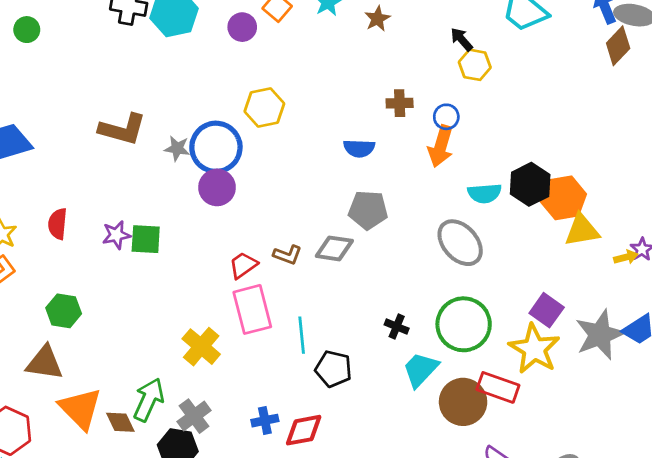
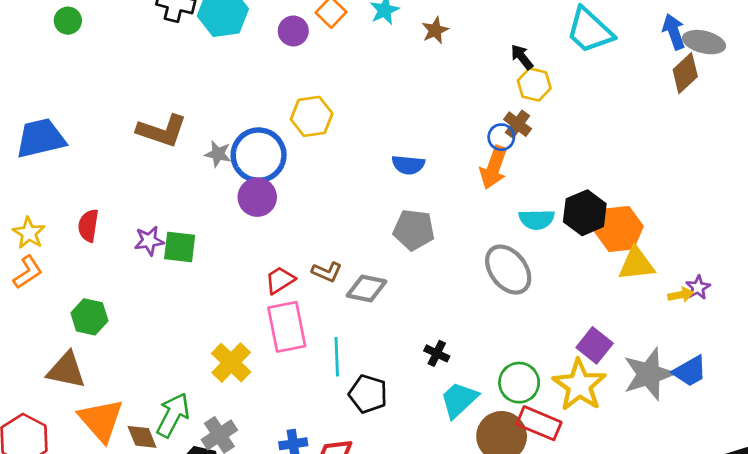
brown cross: (400, 103) -> (518, 124), moved, turned 35
gray diamond: (334, 248) -> (366, 288), moved
green circle: (464, 324) -> (519, 383), moved, size x0.7

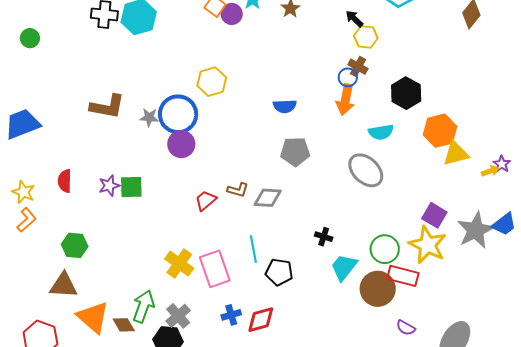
purple circle: (293, 31) -> (232, 14), moved
black hexagon: (585, 213) -> (406, 93), moved
pink rectangle: (287, 327) -> (215, 269), moved

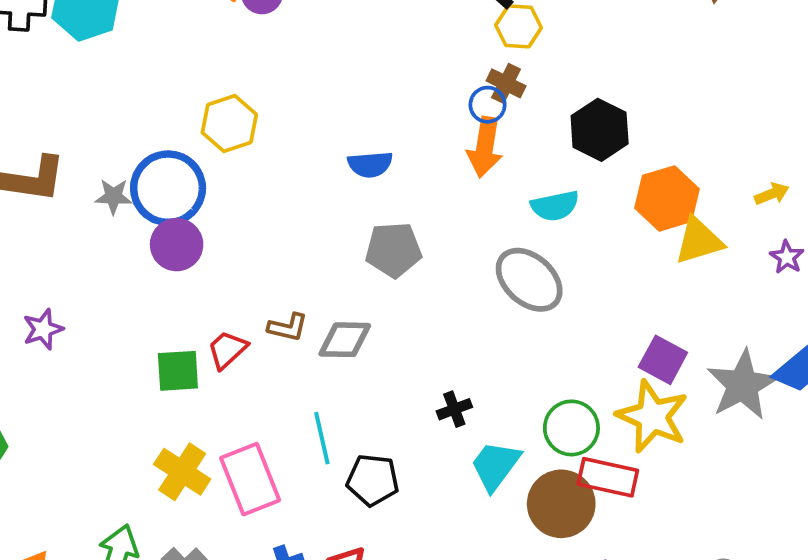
yellow arrow: (490, 171) -> (772, 194), moved
green square: (131, 187) -> (178, 371), moved
black cross: (324, 237) -> (454, 409), turned -36

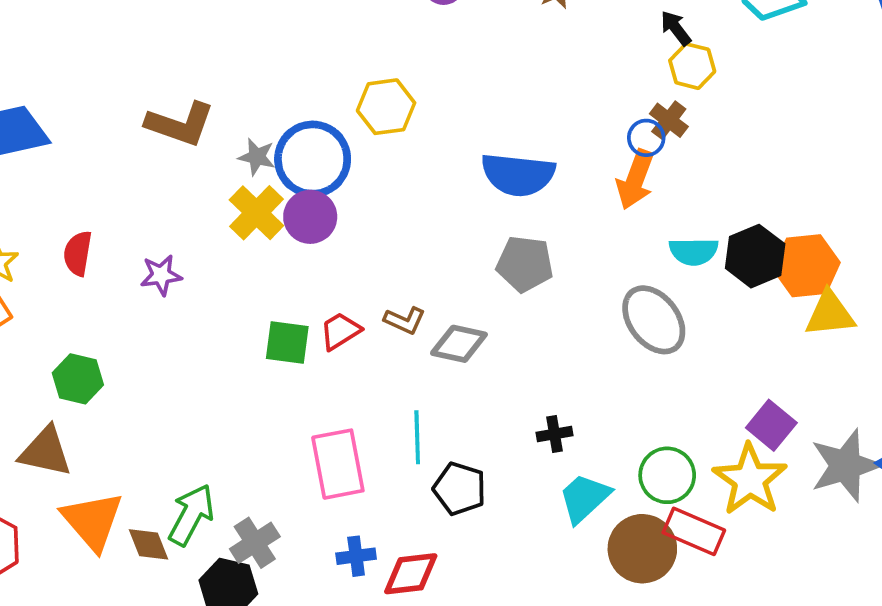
black hexagon: (600, 130) -> (755, 256), moved
blue semicircle: (370, 164) -> (518, 175), size x1.6
yellow cross: (182, 472) -> (256, 213), moved

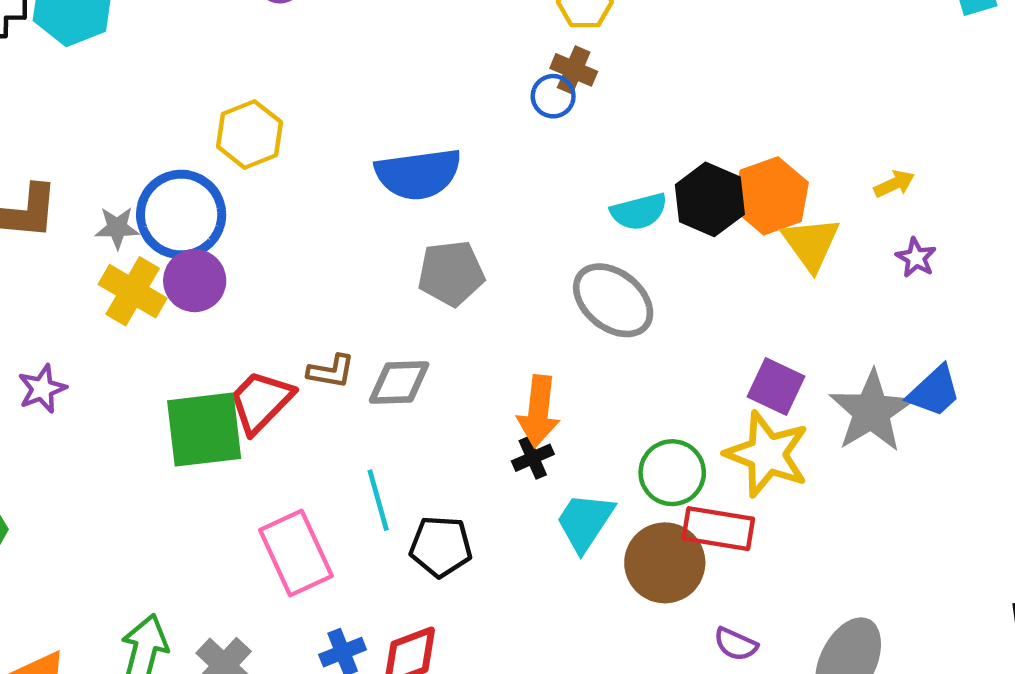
orange arrow: (635, 179) -> (539, 411), moved
yellow triangle: (830, 314) -> (811, 244), turned -46
red trapezoid: (340, 331) -> (261, 402), size x1.4
green square: (287, 342) -> (204, 430), size x1.5

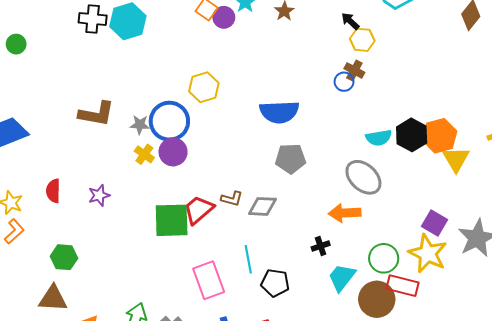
yellow cross: (133, 291) -> (144, 154), size x0.7
orange arrow: (539, 411) -> (345, 213), moved, turned 76

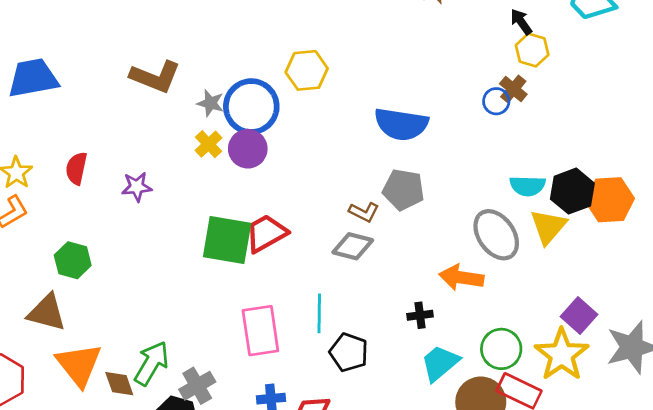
yellow triangle: (456, 159) -> (548, 227), moved
brown L-shape: (232, 199) -> (364, 212), moved

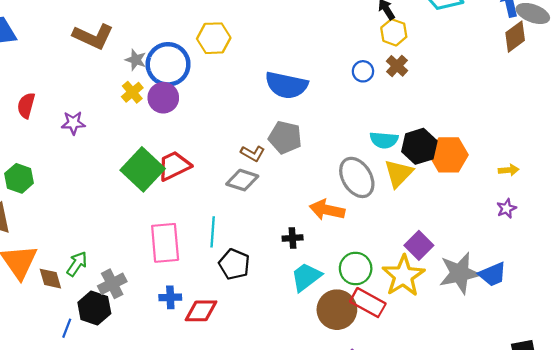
brown cross: (513, 89) -> (397, 66), moved
green square: (227, 240) -> (143, 169), turned 30
green arrow: (152, 363) -> (77, 264), size x0.7

